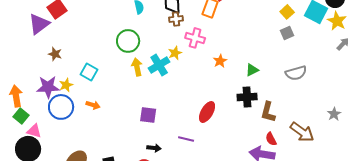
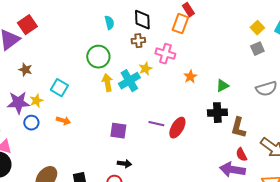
brown cross: (176, 19) -> (138, 41), moved
blue circle: (61, 107) -> (31, 123), size x0.6
purple line: (186, 139) -> (156, 124), moved

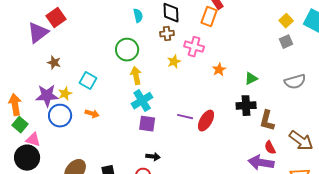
cyan cross: (129, 81) -> (142, 101), moved
blue circle: (31, 123) -> (60, 116), size x1.5

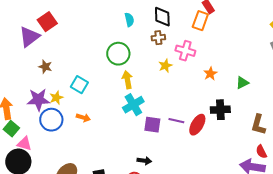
black cross: (246, 106) -> (220, 110), moved
purple square: (147, 124) -> (152, 125), moved

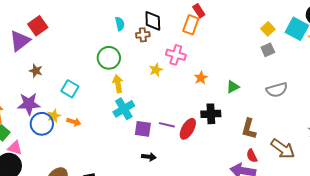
brown cross: (158, 38) -> (143, 35), moved
yellow star: (56, 98) -> (54, 116), moved
black arrow: (144, 161) -> (149, 157), moved

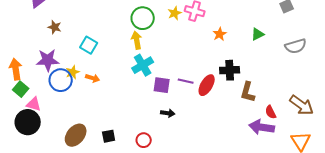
green circle: (109, 58) -> (143, 18), moved
yellow star: (156, 70) -> (175, 13), moved
green triangle: (233, 87) -> (258, 34), moved
brown L-shape: (249, 129) -> (248, 92), moved

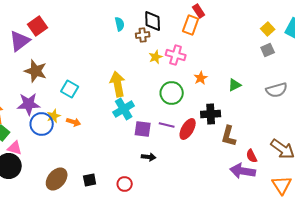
green circle: (143, 18) -> (172, 93), moved
brown star: (55, 27) -> (36, 71), size x1.6
green triangle: (258, 34) -> (235, 85), moved
yellow arrow: (137, 40) -> (118, 84), size x1.4

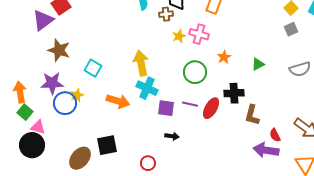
cyan cross: (124, 109) -> (147, 88), turned -35
orange arrow: (74, 122) -> (118, 101), moved, size x1.6
black square: (90, 180) -> (107, 145), moved, size x1.5

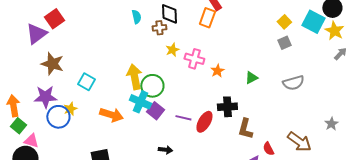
pink cross: (199, 34) -> (194, 59), moved
green circle: (195, 72) -> (152, 86), moved
purple square: (166, 108) -> (155, 111), moved, turned 30

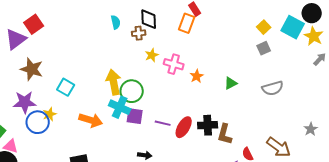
black cross: (227, 107) -> (208, 125), moved
purple square: (155, 111) -> (135, 116), turned -30

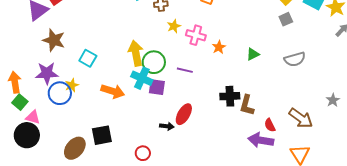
purple line: (163, 123) -> (185, 70), moved
red ellipse: (184, 127) -> (184, 114), moved

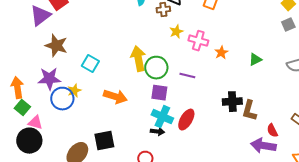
cyan cross: (142, 78) -> (162, 117), moved
black arrow: (167, 126) -> (157, 132), moved

